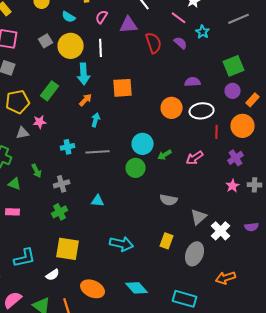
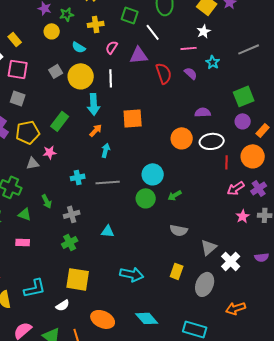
pink line: (179, 18) -> (189, 48), turned -42
green arrow: (165, 155) -> (175, 195), moved
pink arrow: (195, 158) -> (236, 188), moved
purple cross: (236, 158) -> (259, 188), moved

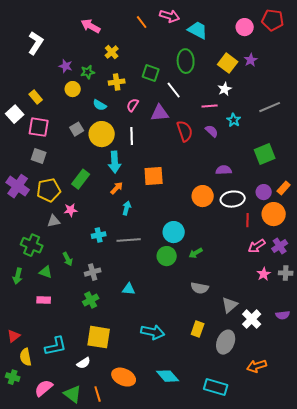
purple circle: (243, 121) -> (264, 192), moved

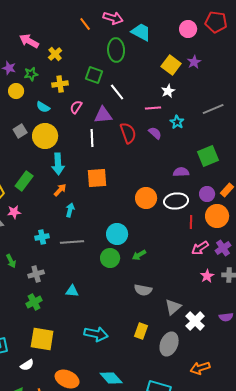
pink arrow: (91, 26) -> (29, 41), moved
green ellipse: (186, 61) -> (116, 50), moved
white line: (132, 136) -> (92, 138), moved
purple semicircle: (224, 170) -> (181, 172), moved

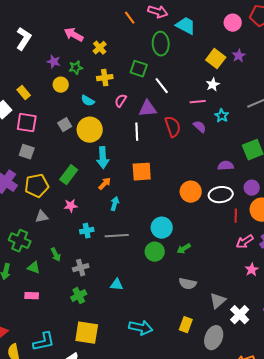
pink star: (14, 212) -> (71, 206), moved

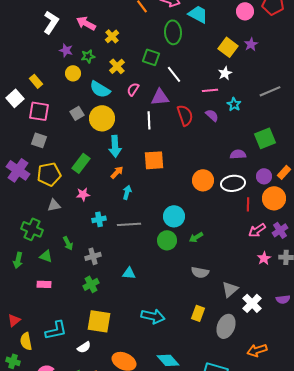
white L-shape: (24, 39) -> (51, 22), moved
yellow cross: (105, 78) -> (117, 66), turned -35
cyan semicircle: (88, 101) -> (100, 89), size x1.5

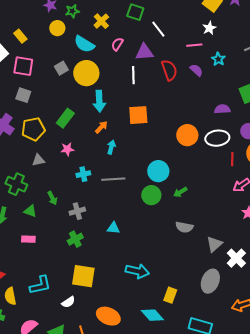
yellow rectangle: (198, 313) -> (170, 295), moved

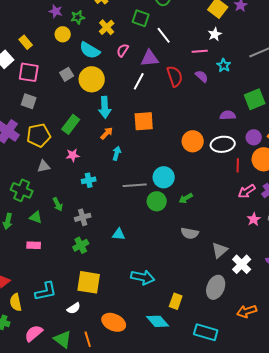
white line: (133, 75) -> (139, 81), turned 30
gray line: (113, 179) -> (135, 185), moved

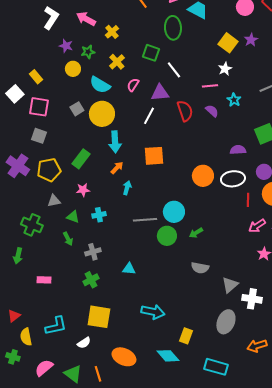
green triangle: (36, 217) -> (73, 217), moved
white cross: (242, 264) -> (252, 299), turned -36

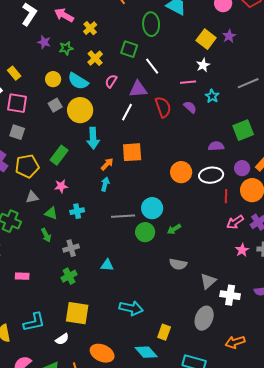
yellow circle: (73, 69) -> (53, 79), moved
orange arrow: (117, 168) -> (107, 164), moved

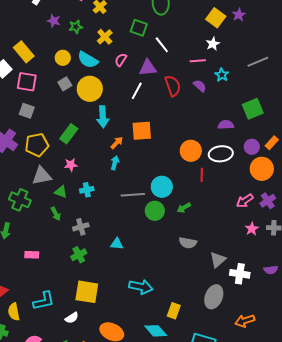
yellow rectangle: (14, 73) -> (24, 52), size x1.5
red line: (226, 196) -> (202, 175), moved
gray triangle: (32, 197) -> (42, 176), size x1.5

